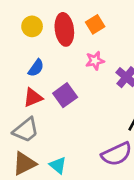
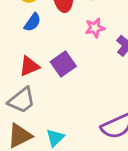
blue semicircle: (36, 68) -> (32, 22), moved
cyan triangle: (58, 165) -> (55, 138), turned 36

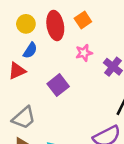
red triangle: (29, 66) -> (17, 71), moved

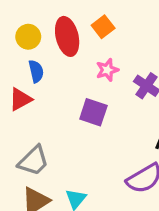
blue semicircle: (30, 50) -> (36, 71), turned -42
purple square: (58, 85) -> (93, 112), moved, turned -30

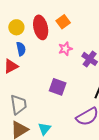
purple square: (93, 112) -> (58, 87), moved
gray trapezoid: (33, 161) -> (18, 105), turned -55

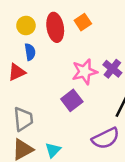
pink star: (65, 49) -> (85, 72), moved, size x1.5
purple square: (58, 87) -> (72, 100), turned 30

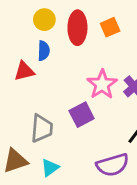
pink star: (85, 72) -> (102, 84), turned -30
gray trapezoid: (23, 119) -> (42, 128), moved

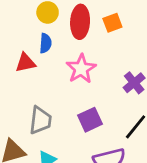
pink star: (102, 84) -> (81, 69), moved
purple square: (82, 115) -> (90, 120), moved

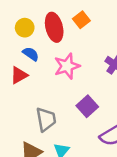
blue semicircle: (46, 43) -> (31, 54), turned -42
pink star: (81, 69) -> (67, 66), turned 30

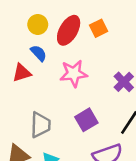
red ellipse: (54, 27) -> (69, 30), turned 32

